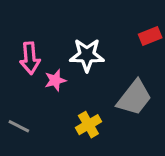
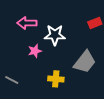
pink arrow: (30, 58) -> (27, 23), moved, turned 96
yellow cross: (88, 125) -> (56, 79), turned 35

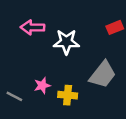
pink star: (35, 51) -> (42, 85), moved

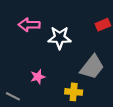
yellow cross: (68, 95) -> (74, 92), moved
gray line: (14, 96) -> (13, 96), moved

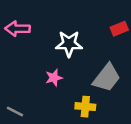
pink arrow: (29, 25) -> (17, 29), moved
pink star: (38, 77) -> (54, 78), moved

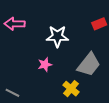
yellow cross: (85, 107) -> (71, 89), turned 35

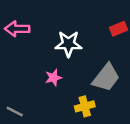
yellow cross: (71, 89) -> (85, 106), turned 35

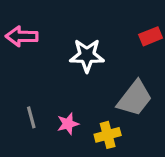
pink star: (53, 78) -> (68, 124), moved
gray line: (15, 111) -> (31, 117), moved, turned 48

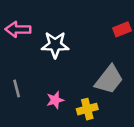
white star: (87, 55) -> (55, 45), moved
gray line: (31, 117) -> (17, 89), moved

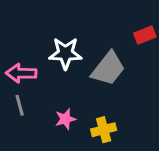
pink arrow: (18, 29) -> (21, 73), moved
gray trapezoid: (109, 80) -> (108, 69), moved

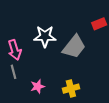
pink arrow: (21, 73) -> (15, 50), turned -108
pink star: (65, 119) -> (38, 86), moved

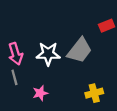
white star: (45, 36) -> (48, 54), moved
yellow cross: (71, 89) -> (94, 93), moved

